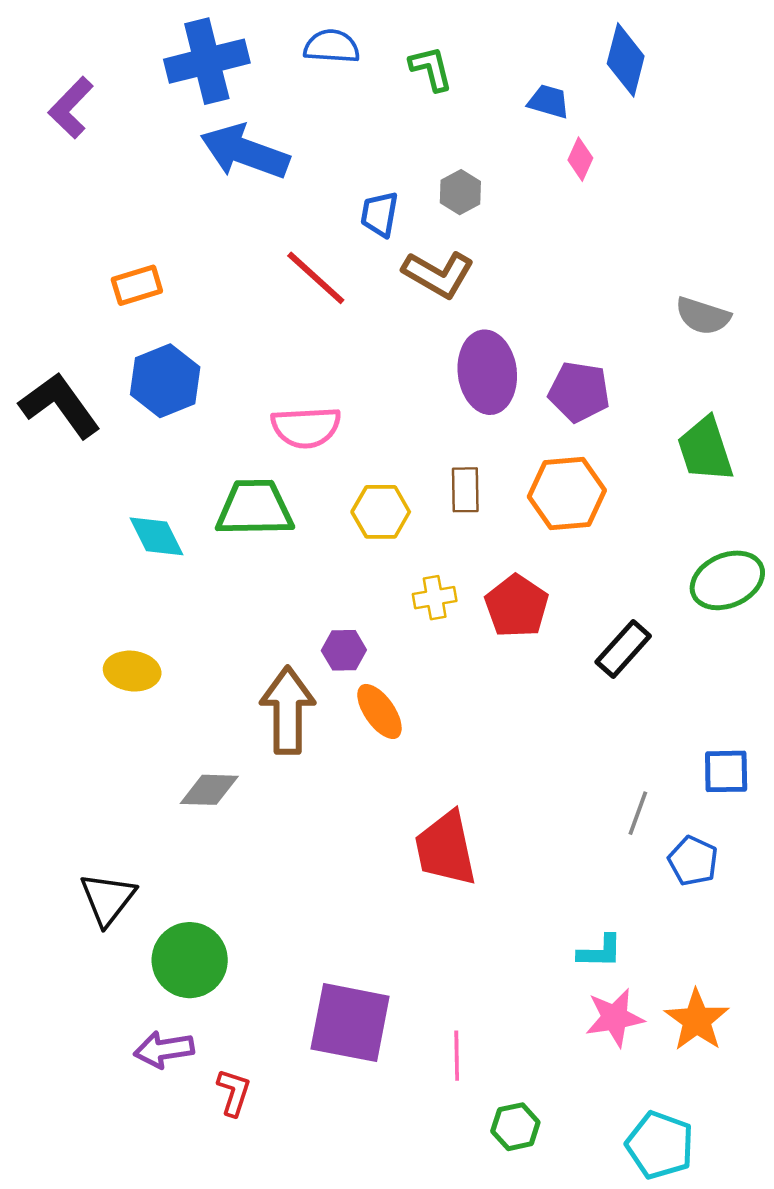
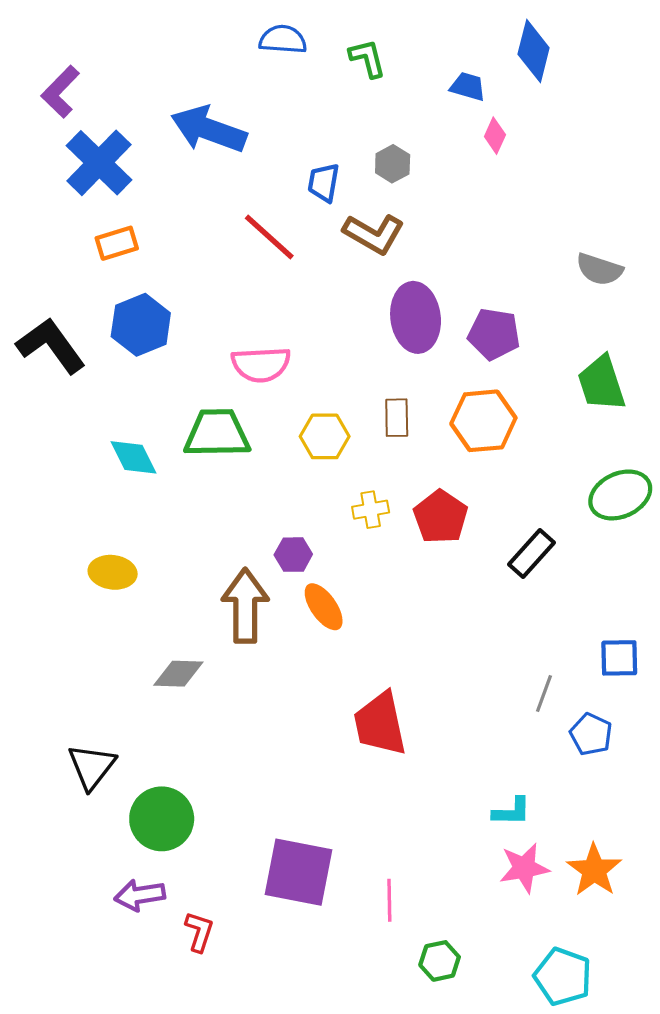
blue cross: (207, 61) -> (99, 163), moved, turned -32

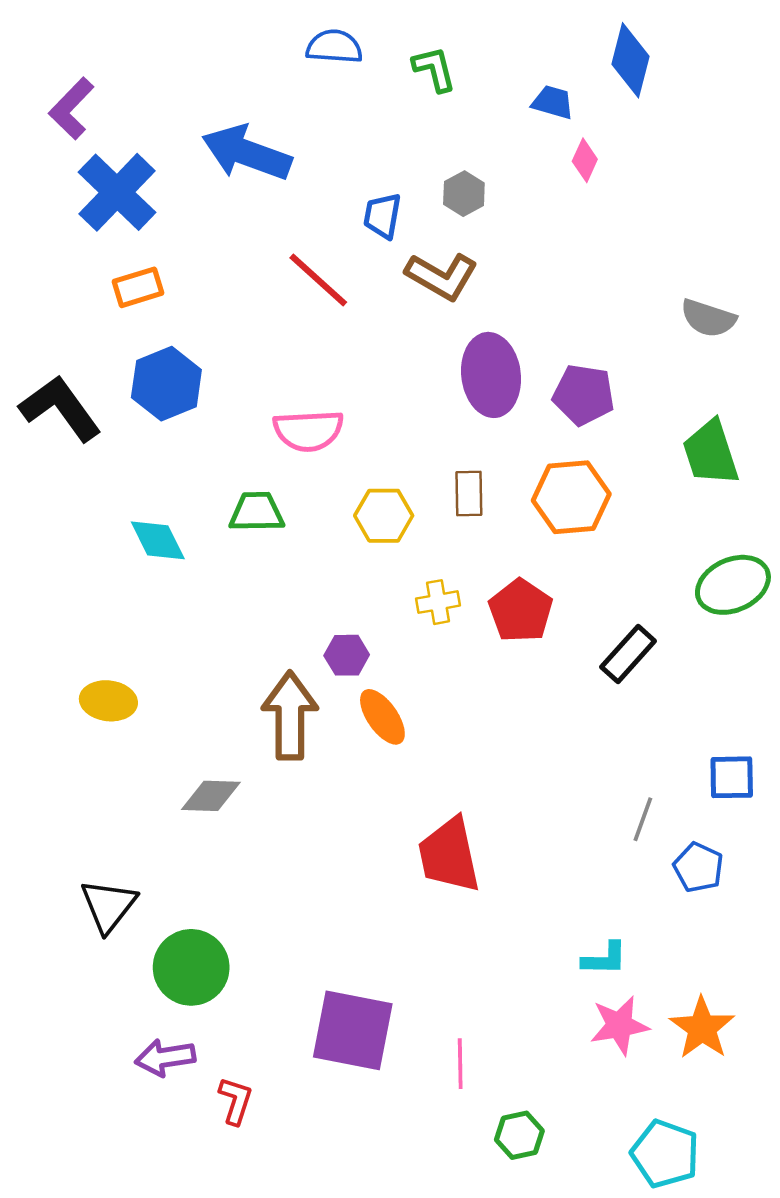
green trapezoid: (217, 433) -> (257, 512), size x0.7
yellow ellipse: (113, 572) -> (108, 701), moved

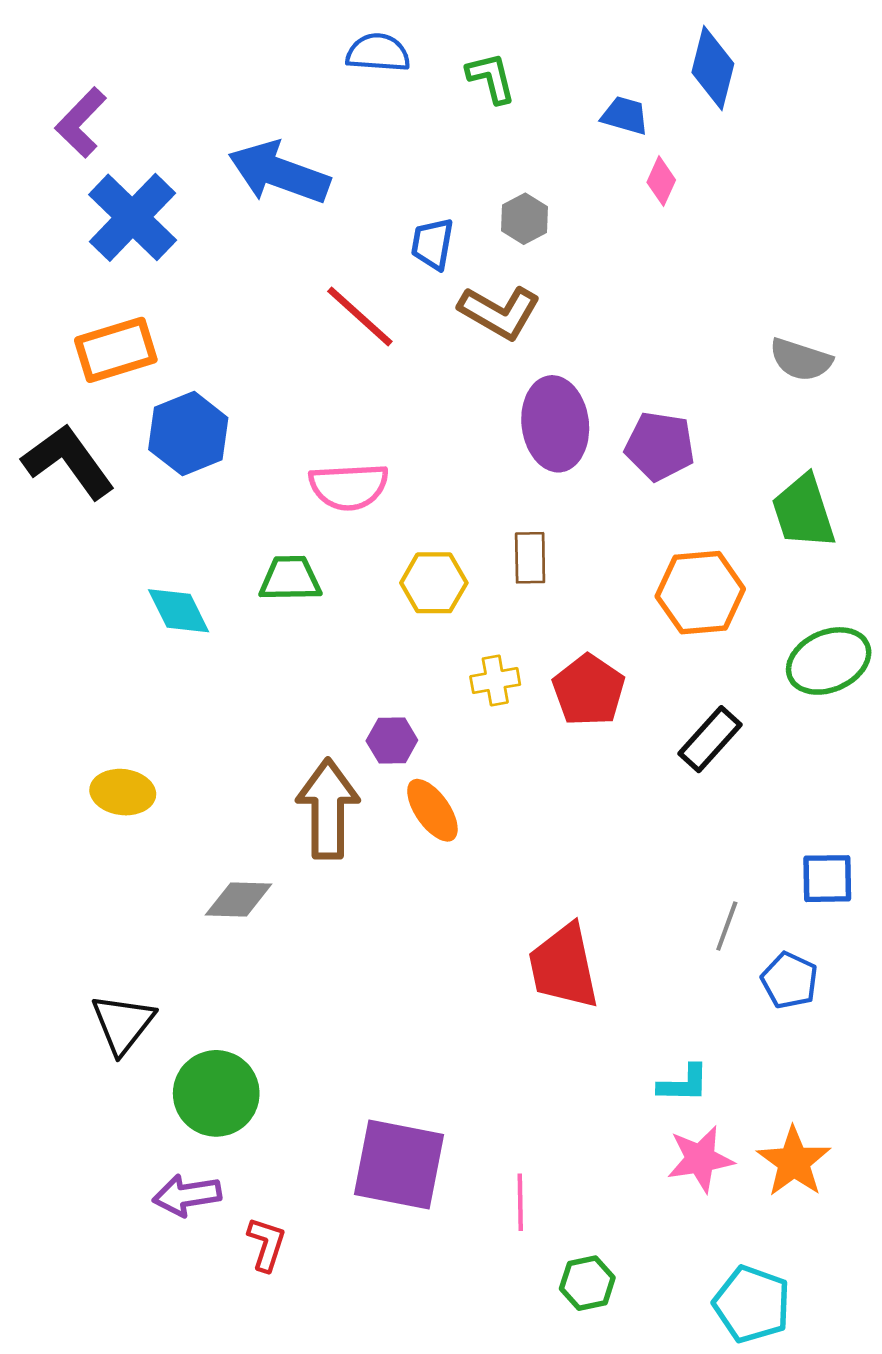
orange rectangle: (138, 287) -> (116, 350), moved, size x1.4
orange hexagon: (571, 497) -> (700, 593), moved
red trapezoid: (449, 855) -> (564, 966), moved

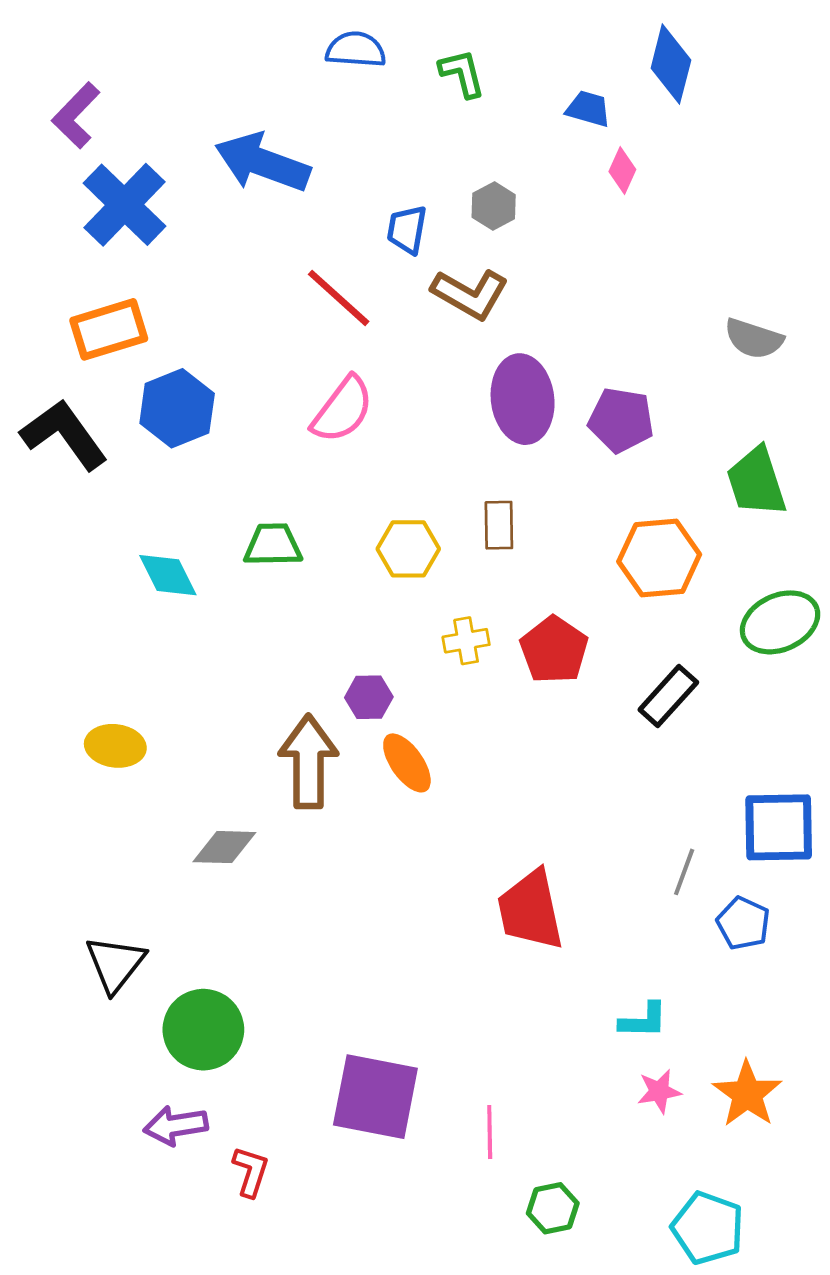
pink semicircle: (349, 487) -> (343, 410), moved, turned -50
blue square: (827, 879) -> (779, 827), size x1.5
pink star: (700, 1159) -> (659, 1091), size x0.7

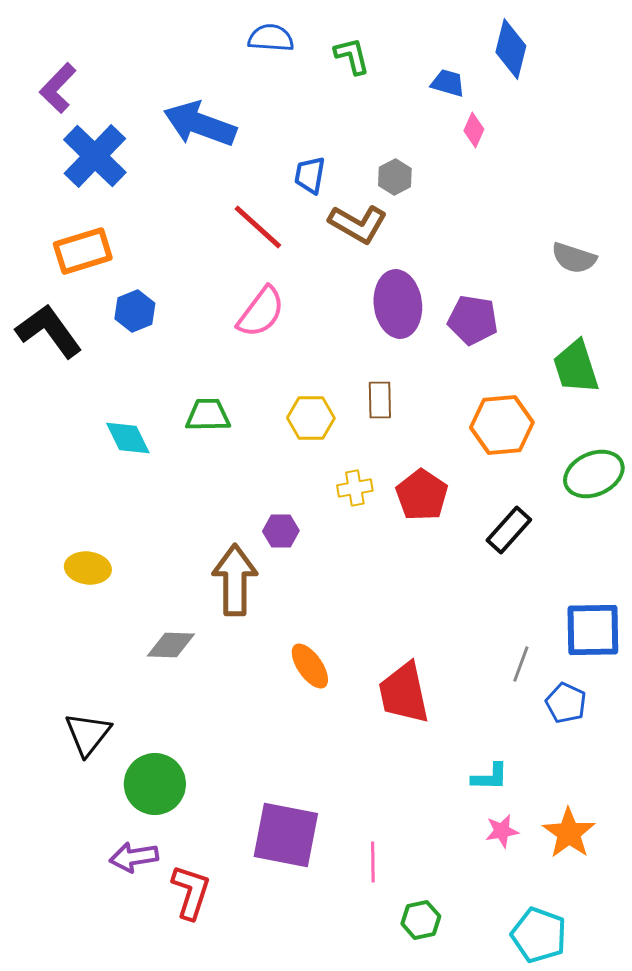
gray hexagon: (494, 206) -> (395, 177), moved
blue hexagon: (177, 408) -> (135, 311), size x0.7
orange ellipse: (407, 763) -> (310, 666), moved
red L-shape: (251, 1171) -> (191, 892), size x1.4

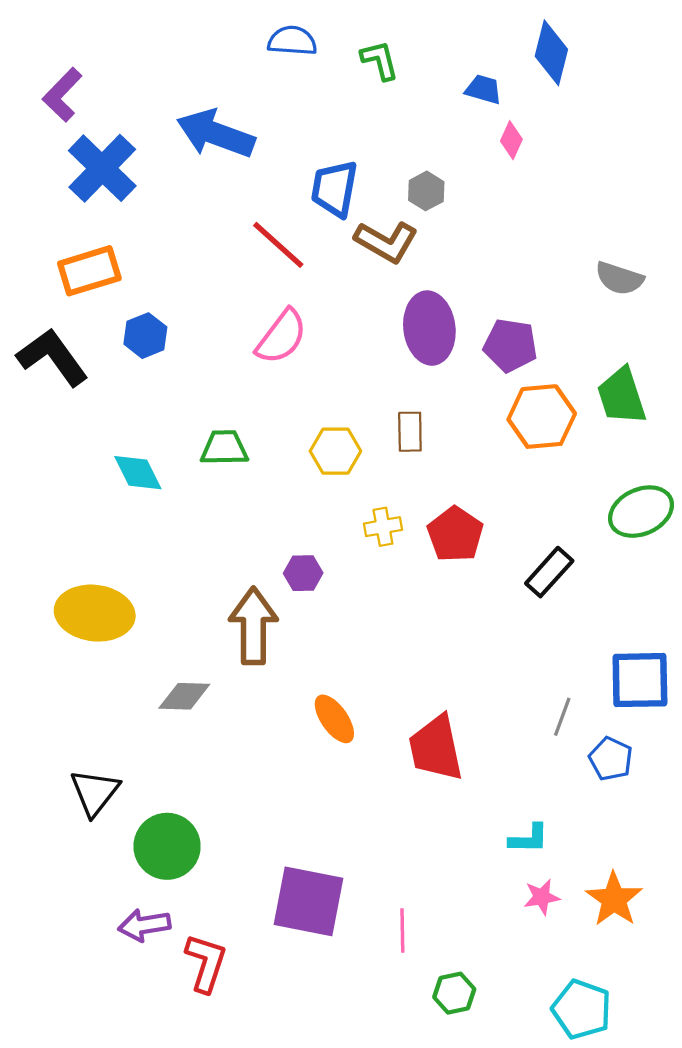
blue trapezoid: (310, 175) -> (334, 189), size x1.4
orange hexagon: (502, 425) -> (542, 417), moved
yellow ellipse: (88, 568) -> (95, 613), size x1.6

